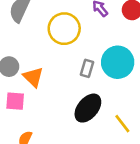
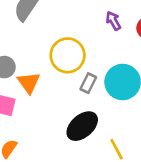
yellow circle: (64, 29) -> (68, 55), moved

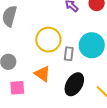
orange triangle: (29, 83) -> (42, 74), moved

